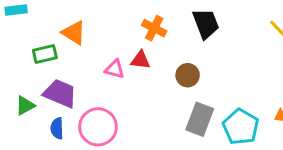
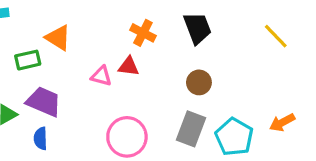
brown circle: (188, 75) -> (199, 82), moved
pink circle: (98, 127) -> (127, 137), moved

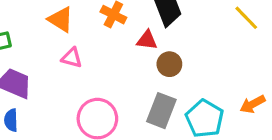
orange triangle: (58, 38) -> (61, 19), moved
red triangle: (129, 66) -> (147, 40), moved

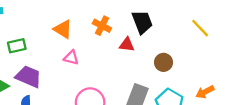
brown circle: (169, 64) -> (164, 62), moved

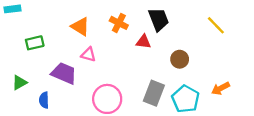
purple trapezoid: (29, 77) -> (64, 73), moved

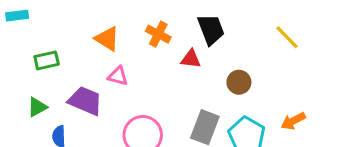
green triangle: (19, 83) -> (37, 107), moved

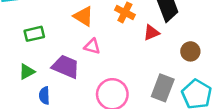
red triangle: (191, 59) -> (151, 33), turned -30

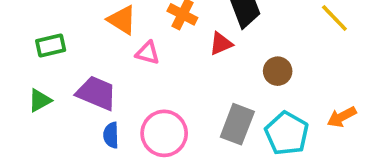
pink triangle: (92, 46) -> (148, 53), moved
blue semicircle: (44, 95) -> (111, 135), moved

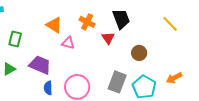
red triangle: (221, 44) -> (108, 38), turned -40
green rectangle: (51, 45) -> (15, 39), turned -63

